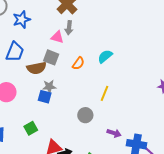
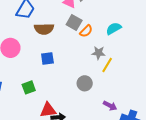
gray square: (51, 57) -> (74, 23), moved
gray star: (49, 87) -> (99, 53), moved
blue square: (45, 97) -> (47, 59), turned -32

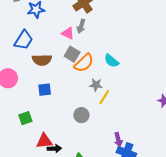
cyan semicircle: (114, 28) -> (111, 61), turned -112
orange semicircle: (86, 31) -> (84, 63), size x1.5
purple arrow: (110, 106) -> (118, 140), moved, turned 48

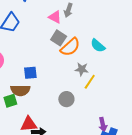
brown semicircle: (42, 60) -> (20, 90), moved

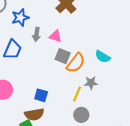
gray arrow: (68, 10) -> (36, 34), moved
blue square: (30, 73) -> (41, 95), turned 32
yellow line: (90, 82) -> (77, 94), moved

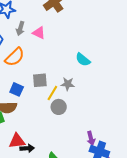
gray square: (63, 56) -> (40, 80), moved, turned -35
orange semicircle: (76, 63) -> (15, 57), moved
gray circle: (81, 115) -> (59, 107), moved

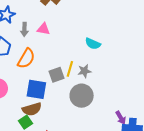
blue square: (17, 89) -> (36, 89), size x1.5
yellow line: (52, 93) -> (70, 69), moved
gray circle: (59, 107) -> (82, 96), size x1.5

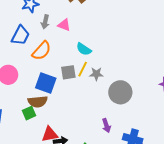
cyan semicircle: (93, 44) -> (84, 49), moved
gray circle: (82, 96) -> (120, 92), moved
purple arrow: (121, 118) -> (106, 126), moved

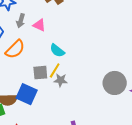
gray star: (96, 74) -> (61, 80), moved
blue square: (46, 83) -> (27, 94), moved
gray circle: (120, 92) -> (115, 83), moved

